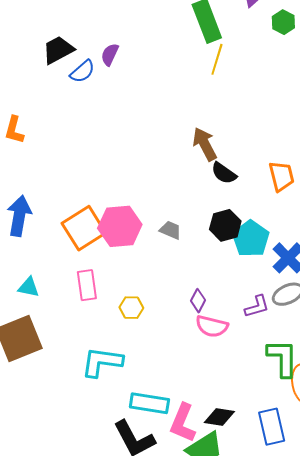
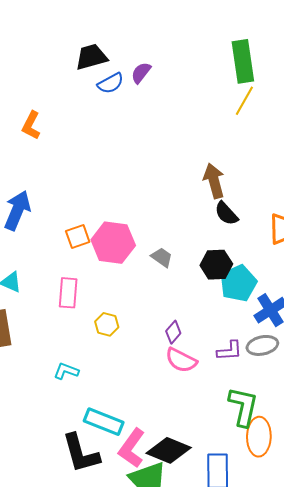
orange square: (84, 228) -> (78, 237), size x0.6
cyan L-shape: (102, 362) -> (66, 371), size x0.6
black diamond: (219, 417) -> (169, 450), size x1.4

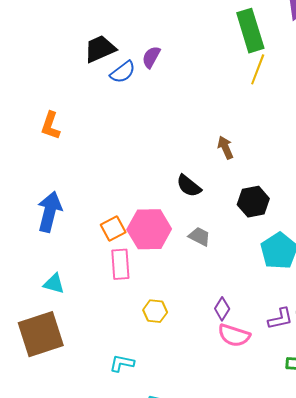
brown arrow: (214, 181) -> (225, 148), moved, size x0.7
black semicircle: (226, 213) -> (189, 186), moved
black hexagon: (216, 265) -> (253, 202), moved
pink rectangle: (68, 293) -> (120, 264), moved

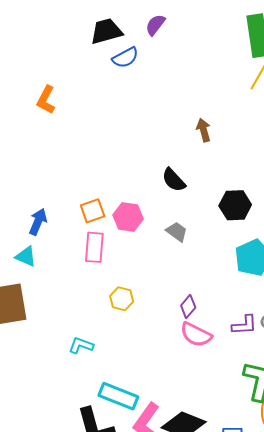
purple semicircle: (151, 57) -> (155, 25), moved
brown arrow: (225, 148) -> (204, 130), moved
blue arrow: (50, 212) -> (38, 222), moved, size x0.7
pink hexagon: (149, 229) -> (128, 217), size x0.7

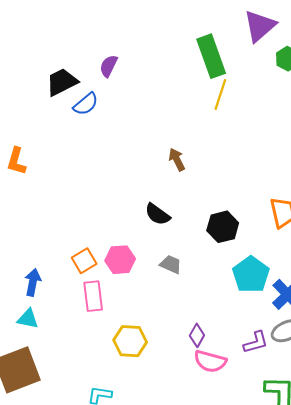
yellow hexagon: (122, 299) -> (130, 341), size x1.4

